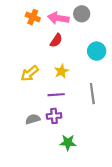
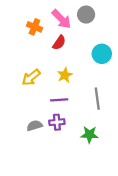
orange cross: (33, 17) -> (34, 27), moved
pink arrow: (58, 18) -> (61, 19), turned -144
green star: (68, 143) -> (89, 135), moved

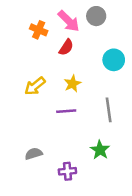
purple cross: (57, 122) -> (67, 171), moved
gray semicircle: (34, 126) -> (34, 154), moved
green star: (89, 135) -> (100, 150), turned 30

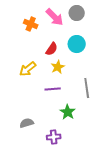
red semicircle: (66, 47) -> (52, 49), moved
cyan circle: (114, 60) -> (77, 44), moved
green star: (100, 150) -> (68, 112), moved

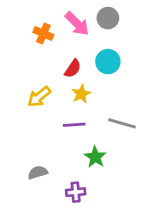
gray line: (87, 88) -> (122, 123), turned -66

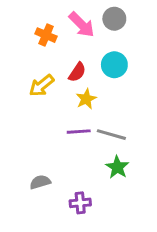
yellow arrow: (39, 97) -> (42, 86), moved
gray line: (122, 123) -> (111, 135), moved
green star: (95, 157) -> (117, 167), moved

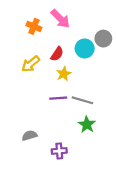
gray circle: (114, 19) -> (103, 39), moved

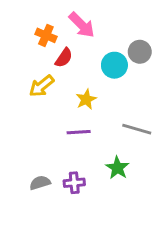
red semicircle: (57, 54) -> (64, 58), moved
gray line: (82, 100) -> (137, 129), moved
purple cross: (59, 151) -> (74, 183), moved

